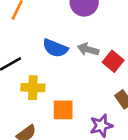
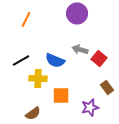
blue semicircle: (55, 48) -> (55, 60), moved

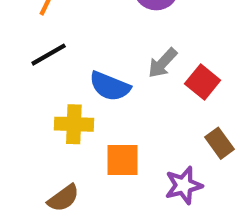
gray arrow: (80, 49) -> (163, 63), turned -63
black line: (21, 60) -> (49, 55), moved

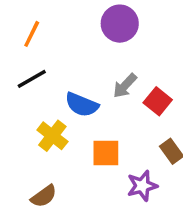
yellow cross: (74, 124) -> (52, 136), turned 36
orange square: (122, 160) -> (106, 153), moved

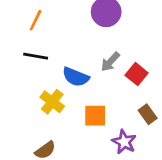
black line: (32, 79) -> (36, 56), turned 40
purple star: (142, 186) -> (124, 142), turned -30

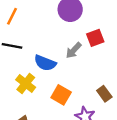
red square: (137, 74) -> (95, 38), moved, turned 30
orange square: (95, 116) -> (61, 95), turned 30

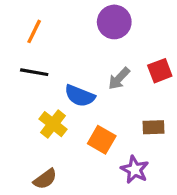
red square: (95, 38) -> (160, 71), moved
brown rectangle: (104, 94) -> (153, 127), moved, turned -56

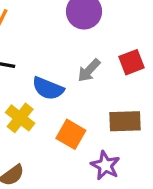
brown rectangle: (153, 127) -> (125, 121), size x1.4

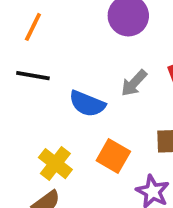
yellow cross: (20, 118) -> (55, 164), moved

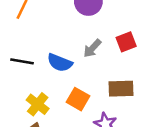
black line: (33, 76) -> (22, 61), moved

